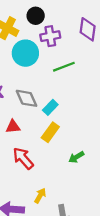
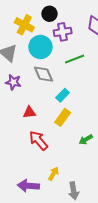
gray diamond: (27, 98) -> (43, 74), moved

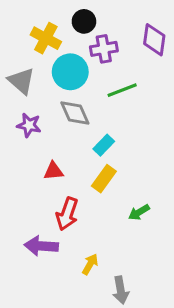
red arrow: (38, 141) -> (67, 214), turned -120
purple arrow: (28, 186) -> (41, 246), moved

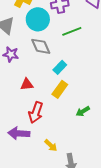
yellow arrow: (90, 264) -> (51, 145), turned 104

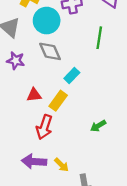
green line: (72, 31) -> (99, 38), moved, turned -60
yellow rectangle: (60, 89) -> (58, 101), moved
purple arrow: (19, 133) -> (34, 161), moved

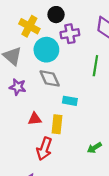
cyan rectangle: (72, 76) -> (70, 101), turned 56
yellow rectangle: (58, 101) -> (57, 124), turned -30

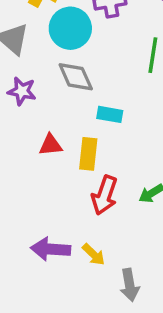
red arrow: (44, 149) -> (104, 195), moved

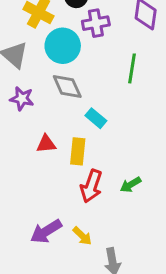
cyan rectangle: (110, 114) -> (96, 118), turned 30
purple arrow: (51, 249) -> (46, 231), turned -36

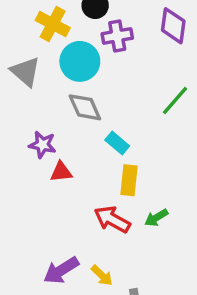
green line: (132, 68) -> (175, 100), moved, turned 32
purple star: (22, 99) -> (42, 145), moved
yellow rectangle: (78, 151) -> (129, 180), moved
red arrow: (91, 186) -> (112, 219), turned 100

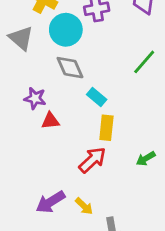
green arrow: (156, 218) -> (146, 159), moved
red arrow: (112, 219) -> (92, 160), turned 108

